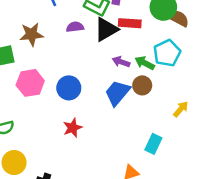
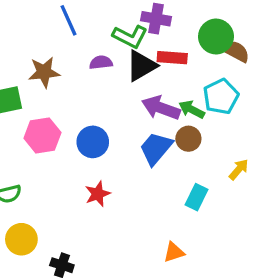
purple arrow: (121, 62) -> (161, 108), size x1.6
cyan rectangle: (153, 144) -> (197, 197), moved

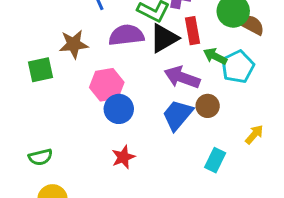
red rectangle: (172, 58) -> (193, 31), turned 76
purple semicircle: (101, 62) -> (126, 35), size x1.6
green arrow: (192, 109) -> (215, 56), moved
pink hexagon: (42, 135) -> (107, 85), moved

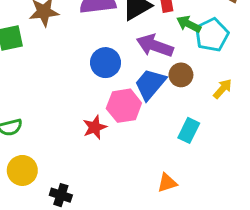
pink hexagon: (107, 85) -> (124, 106), moved
blue circle: (119, 109) -> (105, 63), moved
yellow arrow: (254, 135) -> (223, 89), moved

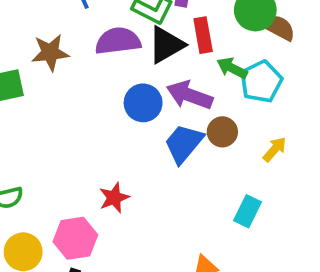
blue circle: (105, 63) -> (143, 103), moved
pink hexagon: (124, 106) -> (75, 238), moved
cyan rectangle: (189, 130) -> (248, 211), moved

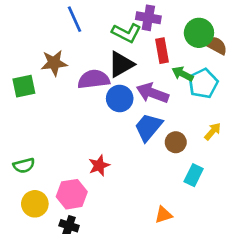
purple semicircle: (118, 41) -> (94, 79), moved
black triangle: (166, 45) -> (121, 64), moved
brown circle: (222, 132) -> (176, 142), moved

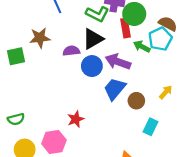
green circle: (199, 33) -> (134, 14), moved
purple semicircle: (94, 79) -> (71, 51), size x0.7
cyan pentagon: (203, 83) -> (160, 39), moved

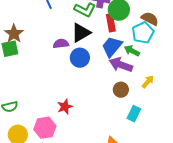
brown star: (40, 38) -> (14, 34), moved, turned -30
green arrow: (142, 47) -> (132, 51), moved
purple arrow: (118, 62) -> (121, 65), moved
blue trapezoid: (115, 89) -> (112, 47), moved

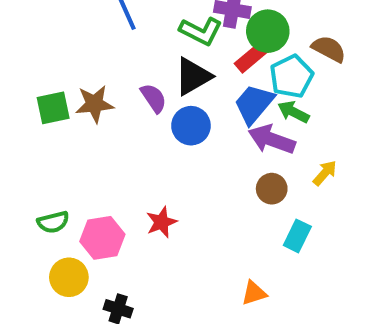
red rectangle: (111, 23) -> (252, 57), turned 60
cyan pentagon: (143, 33) -> (291, 76), moved
brown star: (14, 34) -> (95, 104), moved, turned 30
purple semicircle: (61, 44) -> (154, 98), turned 63
pink hexagon: (45, 128) -> (102, 238), moved

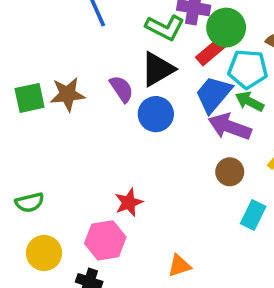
cyan pentagon: (291, 76) -> (248, 69), turned 30
pink hexagon: (102, 238) -> (105, 240), moved
orange triangle: (254, 293) -> (179, 266), moved

